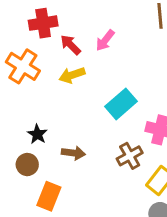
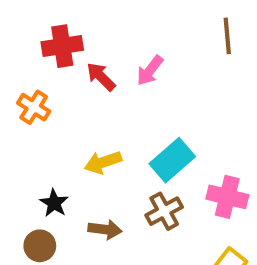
orange cross: (23, 66) -> (34, 107), size x0.7
yellow arrow: (72, 75) -> (103, 162), moved
brown cross: (130, 156) -> (164, 211), moved

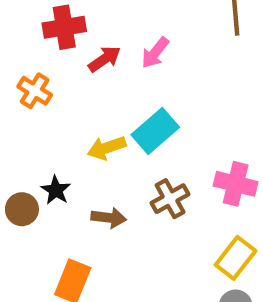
red arrow: (101, 77) -> (104, 59), turned 100
cyan rectangle: (172, 160) -> (155, 131), moved
brown circle: (40, 246) -> (22, 209), moved

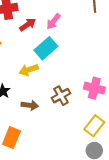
cyan rectangle: (155, 131) -> (46, 48), moved

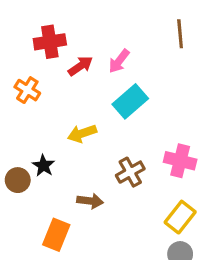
cyan rectangle: (46, 48) -> (130, 101), moved
brown arrow: (30, 105) -> (90, 201), moved

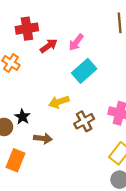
yellow arrow: (82, 133) -> (59, 102), moved
brown arrow: (90, 201) -> (43, 138), moved
orange rectangle: (56, 235) -> (15, 160), moved

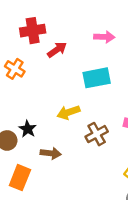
pink arrow: (76, 42) -> (104, 37), moved, turned -126
cyan rectangle: (84, 71) -> (97, 78), turned 30

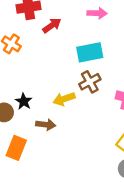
yellow arrow: (68, 112) -> (64, 99), moved
brown cross: (97, 134) -> (90, 82), moved

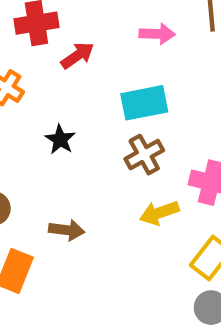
yellow arrow: (64, 99) -> (159, 213), moved
black star: (24, 101) -> (60, 139), moved

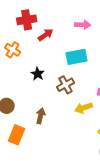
brown cross: (144, 155) -> (66, 85), moved
brown arrow: (67, 230) -> (41, 116), turned -84

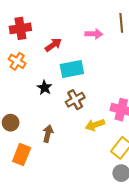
red cross: (27, 20) -> (20, 28), moved
cyan rectangle: (77, 57) -> (72, 69), moved

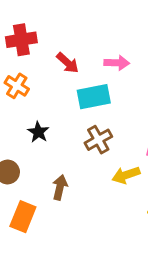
pink arrow: (94, 34) -> (117, 63), moved
red arrow: (53, 45) -> (68, 63), turned 77
black star: (45, 88) -> (38, 132), moved

